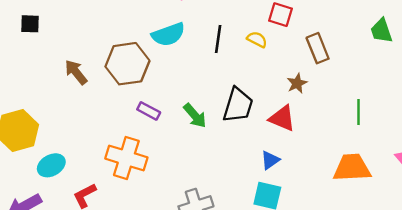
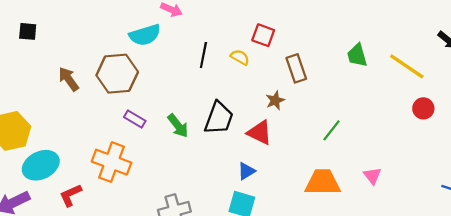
cyan semicircle: (168, 34) -> (145, 35), moved
green line: (358, 112) -> (332, 130), turned 35
cyan ellipse: (51, 165) -> (41, 165), size x1.4

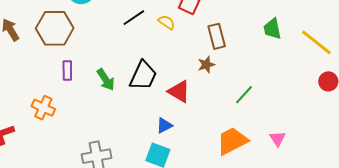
black line: (203, 55) -> (134, 18), turned 40
brown star: (275, 100) -> (206, 65), moved
purple rectangle: (135, 119) -> (67, 70), turned 54
orange cross: (112, 162) -> (43, 108), size x0.7
orange trapezoid: (323, 182) -> (232, 141), turned -32

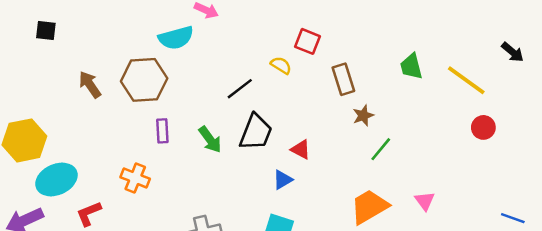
black line: (134, 18) -> (240, 89), moved
brown star: (206, 65) -> (363, 116), moved
red triangle: (179, 91) -> (301, 149), size x0.7
blue triangle: (164, 125) -> (283, 180), moved

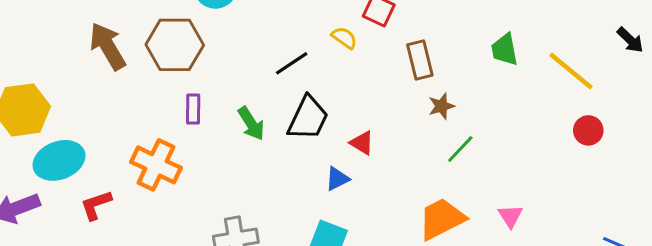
brown arrow: (90, 85) -> (108, 46), size x1.4
orange cross: (135, 178) -> (156, 165), size x1.4

